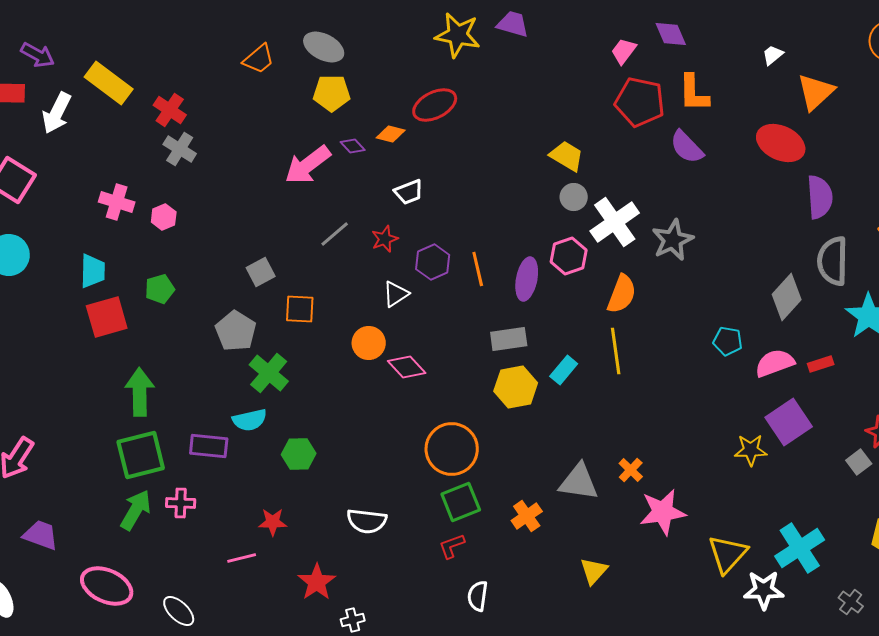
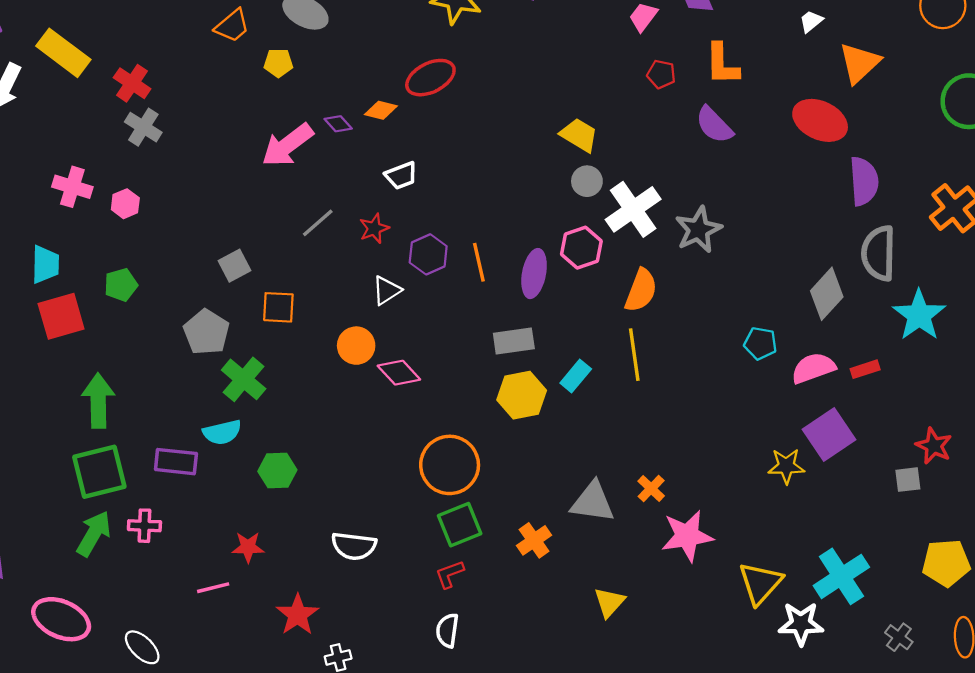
yellow pentagon: (332, 93) -> (278, 63), moved, size x0.7
red pentagon: (640, 102) -> (661, 74), size x0.5
gray square: (859, 462) -> (908, 480), turned 30
white semicircle: (478, 596) -> (447, 630), moved

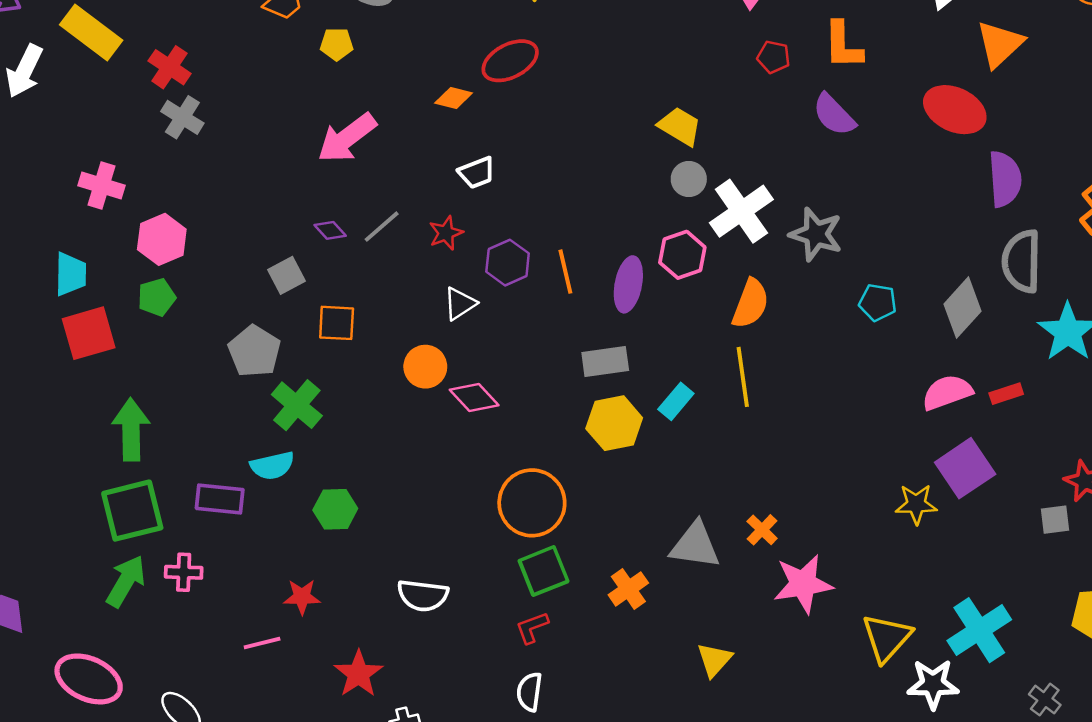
purple diamond: (338, 124) -> (330, 230), moved
pink hexagon: (125, 204) -> (162, 239), moved, size x1.5
gray star: (698, 230) -> (816, 234), turned -30
cyan pentagon: (760, 343) -> (878, 302), moved

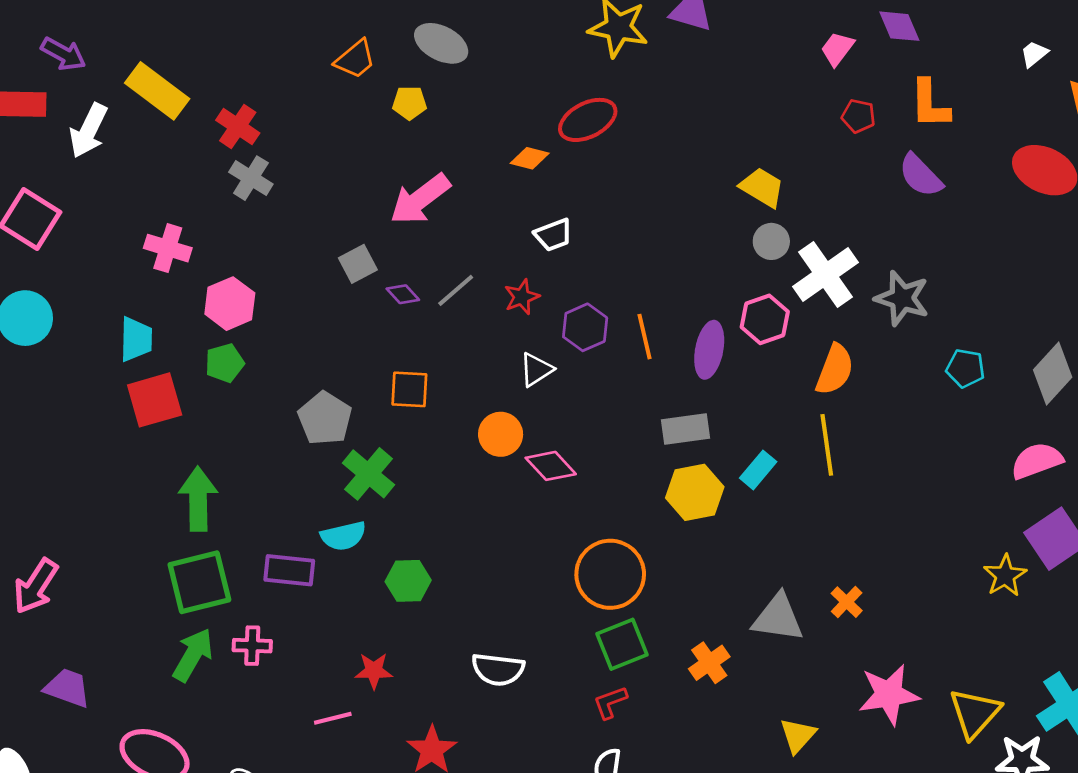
gray square: (286, 275) -> (358, 264), moved
yellow star: (916, 504) -> (1005, 576), turned -30
pink star: (803, 584) -> (889, 694), moved

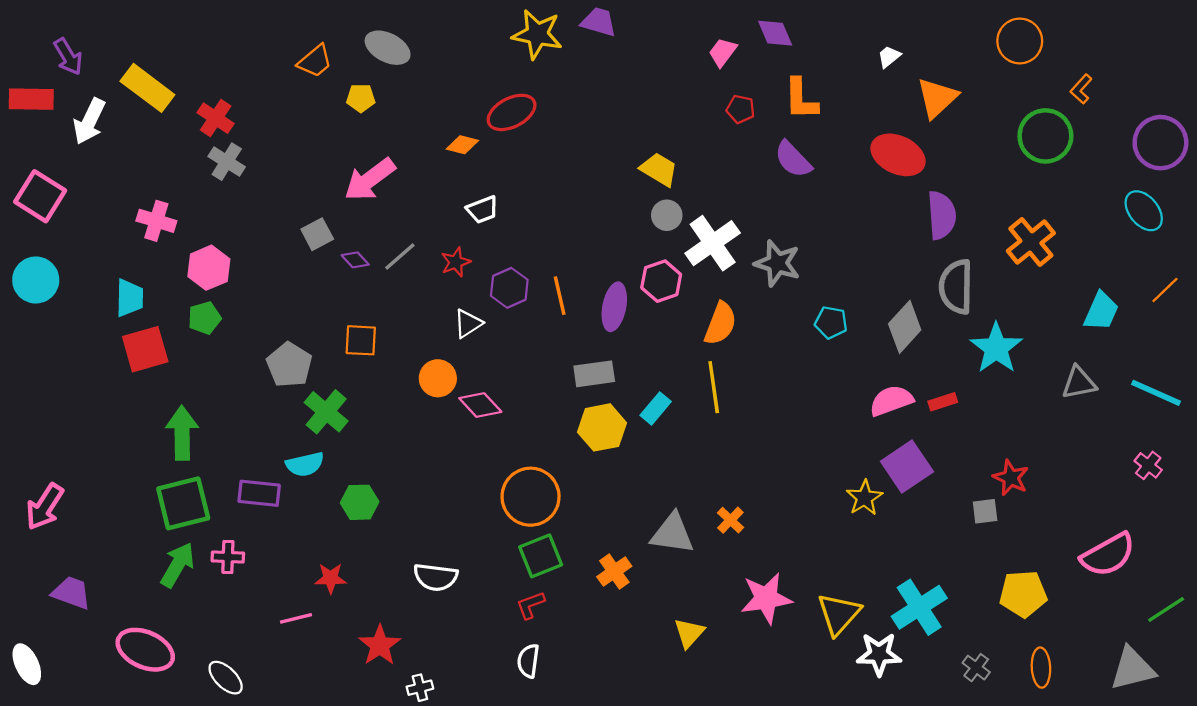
purple arrow: (63, 54) -> (68, 57), turned 30

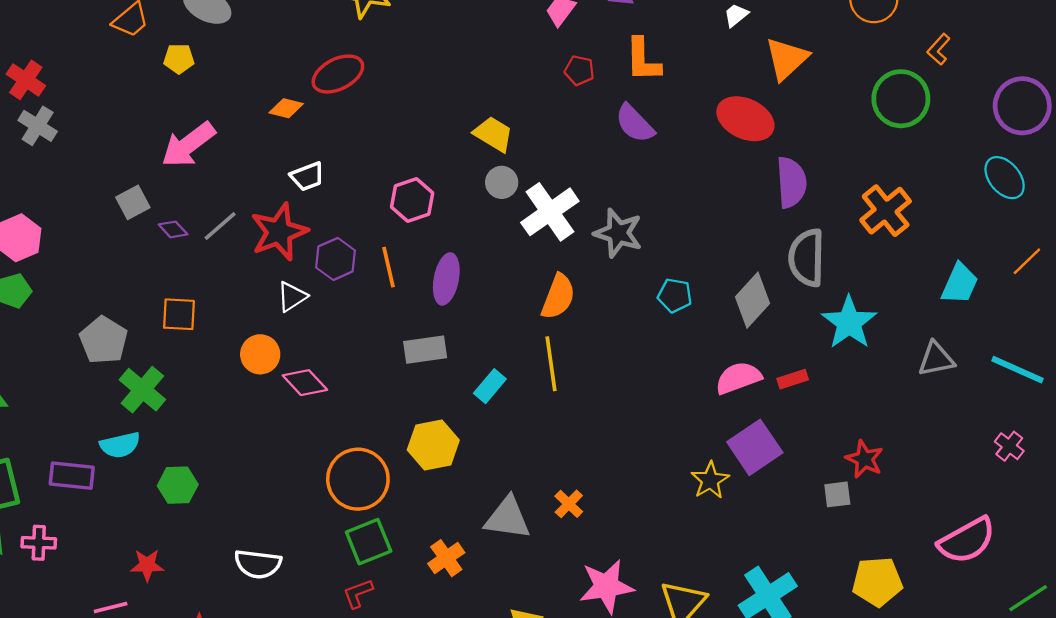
red star: (456, 262) -> (279, 232), size x1.8
pink hexagon: (661, 281) -> (412, 200), moved
yellow hexagon: (602, 427) -> (433, 445), moved

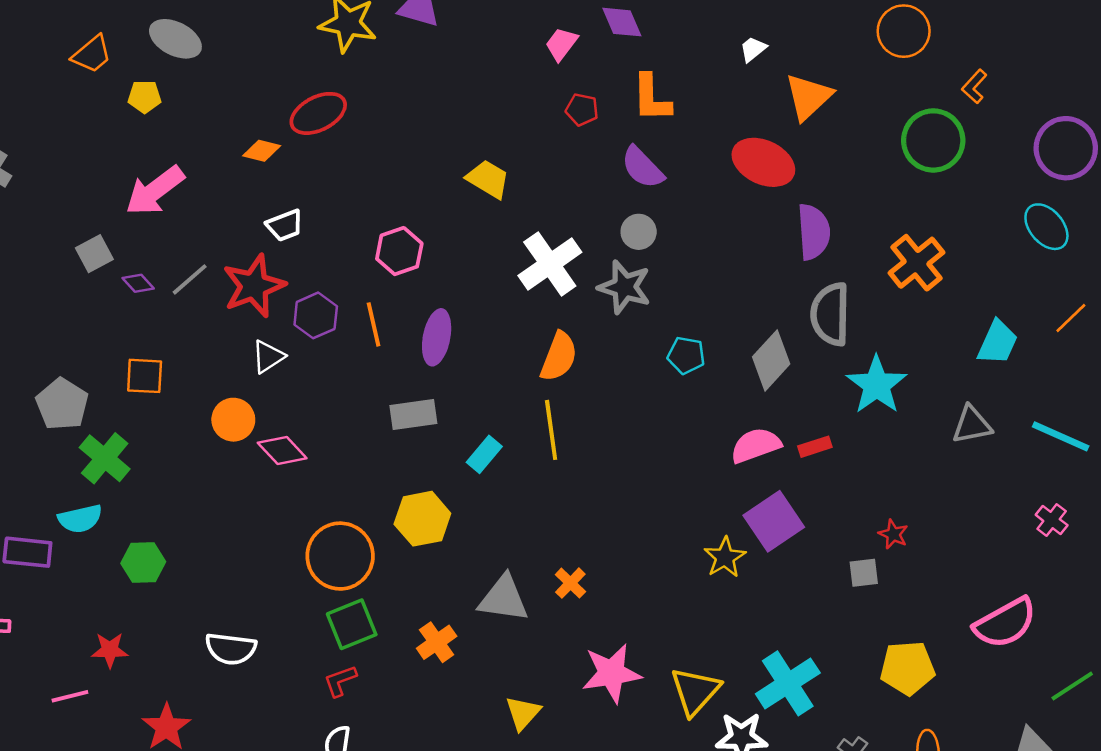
gray circle: (502, 182) -> (639, 232), moved
red star: (864, 459) -> (893, 534), size x0.7

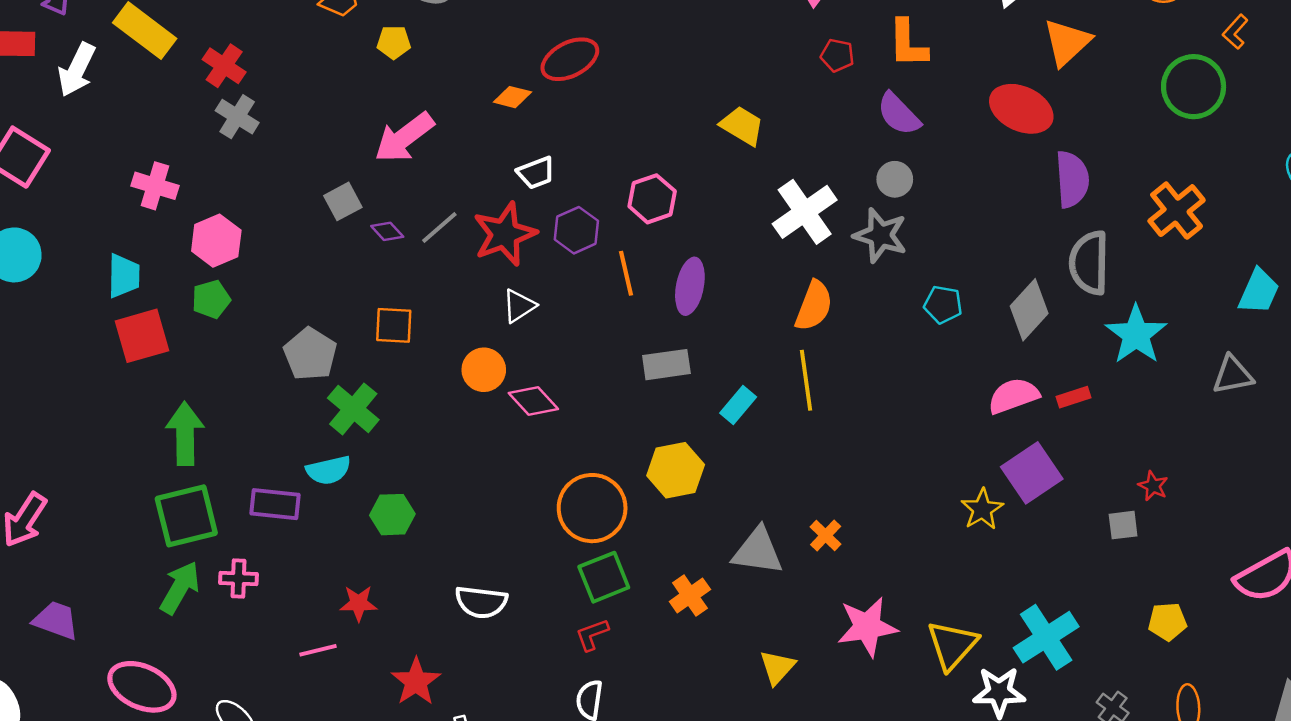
purple hexagon: (316, 315) -> (576, 230), moved
yellow pentagon: (907, 668) -> (1167, 622), size x0.7

